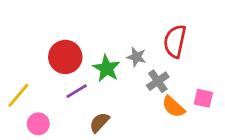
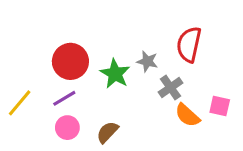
purple line: (77, 91) -> (64, 98), moved
pink circle: (38, 124) -> (67, 128), moved

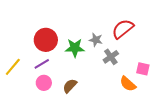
red semicircle: (189, 44) -> (123, 29), turned 40
green star: (115, 74) -> (75, 48), turned -30
orange semicircle: (187, 115) -> (128, 84), moved

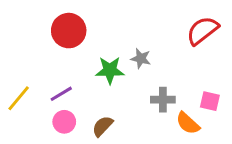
red semicircle: (123, 29) -> (203, 31), moved
red circle: (46, 40) -> (69, 31), moved
gray cross: (111, 57) -> (163, 100), moved, turned 35

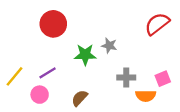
pink square: (210, 101) -> (163, 79), turned -35
pink circle: (64, 122) -> (40, 95), moved
orange semicircle: (188, 123) -> (146, 96), turned -42

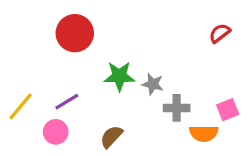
red semicircle: (157, 24) -> (220, 33), size x0.6
gray star: (109, 46) -> (153, 84), moved

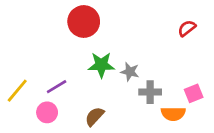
red circle: (75, 33) -> (84, 22), moved

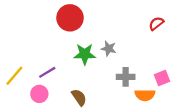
gray star: (130, 72) -> (109, 48), moved
brown semicircle: (95, 116) -> (79, 97), turned 102

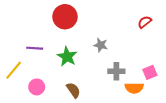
green star: (85, 54) -> (67, 57), moved, turned 30
purple line: (47, 72) -> (35, 48), moved, turned 35

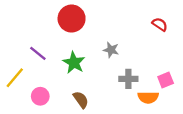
red semicircle: (145, 22) -> (160, 24), turned 72
purple line: (35, 48) -> (38, 53), turned 35

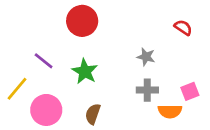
gray star: (111, 50) -> (146, 57), moved
pink circle: (40, 96) -> (46, 110), size x1.5
brown semicircle: (81, 100) -> (93, 114), turned -126

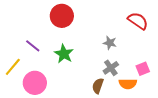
red semicircle: (183, 28) -> (138, 21), size x1.5
gray cross: (147, 90) -> (111, 68), turned -35
brown semicircle: (93, 114) -> (98, 86), moved

